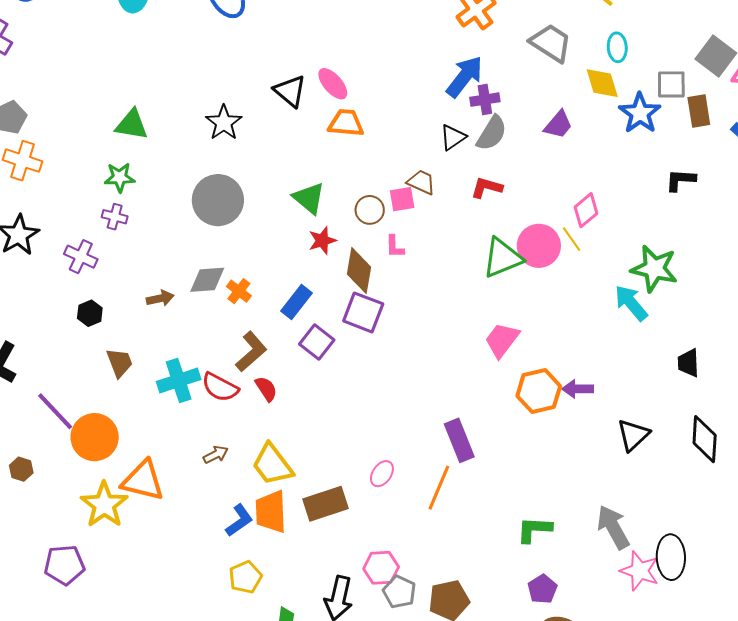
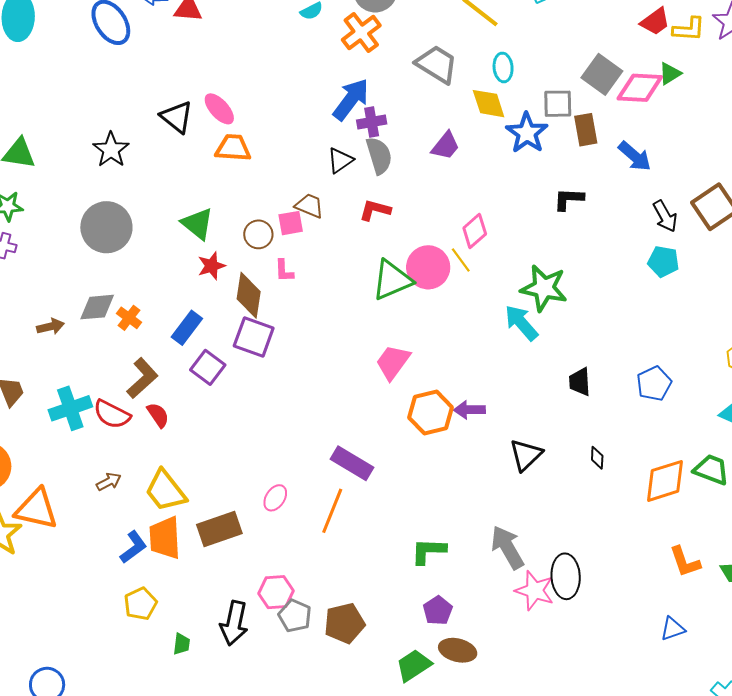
gray semicircle: (492, 133) -> (379, 156), turned -48
black diamond: (705, 439) -> (597, 458), size x0.5
purple rectangle: (459, 440) -> (352, 463), turned -36

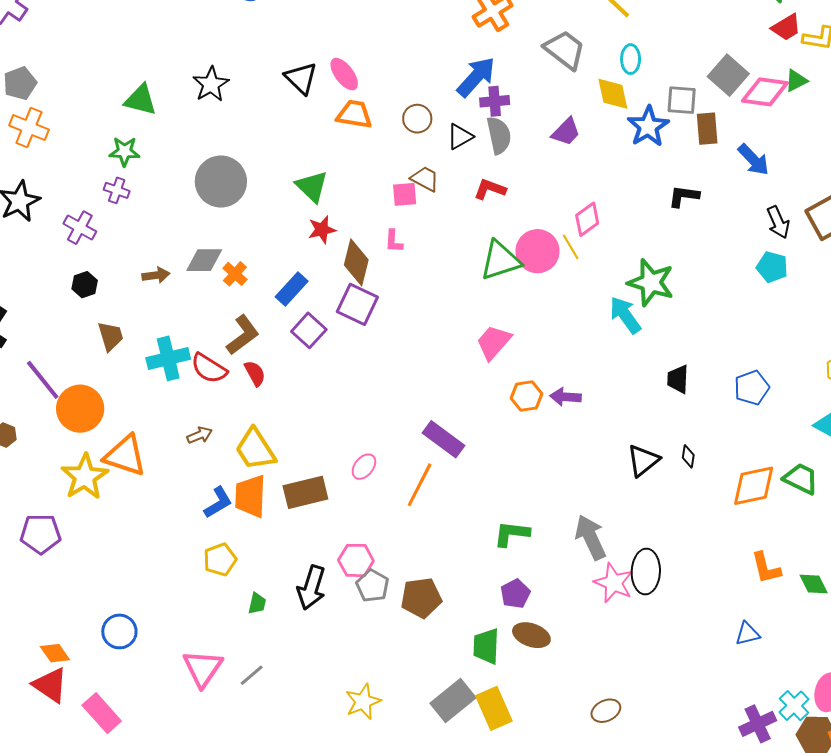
black star: (111, 150) -> (211, 84), moved
brown circle: (258, 234) -> (417, 119), moved
orange hexagon: (431, 413) -> (526, 396), size x0.7
black triangle: (526, 455) -> (643, 460), moved
green trapezoid: (414, 665) -> (486, 646), turned -60

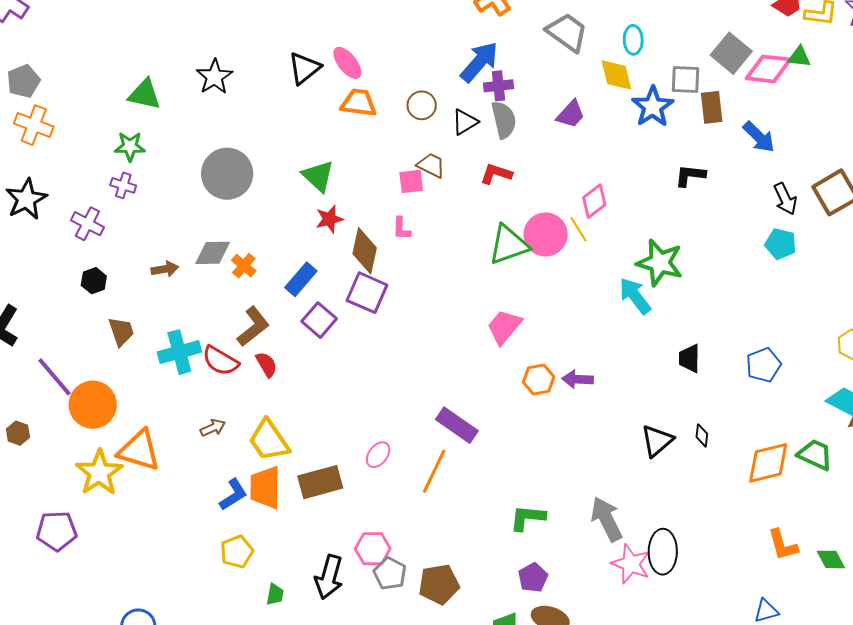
black triangle: (301, 78) -> (304, 68), turned 39
green triangle: (796, 81) -> (799, 57), turned 35

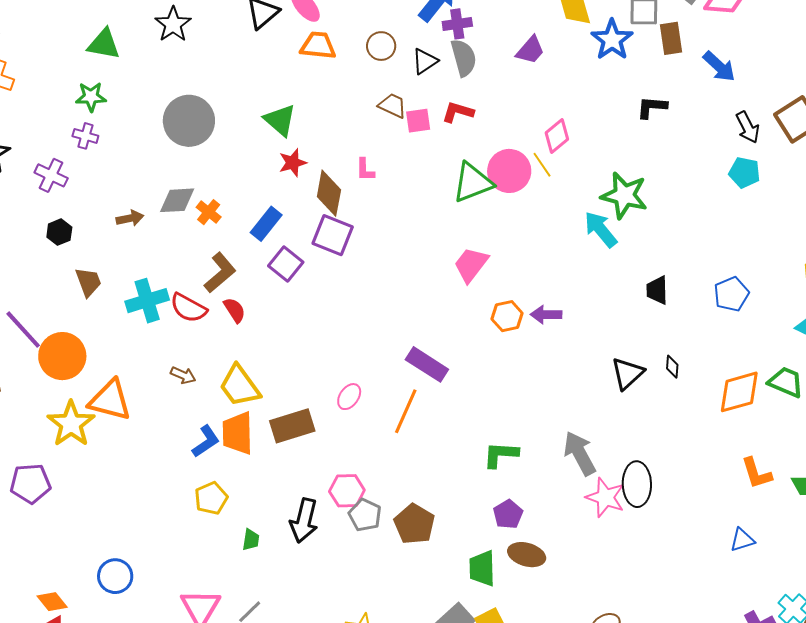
pink square: (411, 181) -> (418, 121), moved
brown arrow: (213, 428) -> (183, 375), turned 50
brown pentagon: (439, 584) -> (414, 524), turned -30

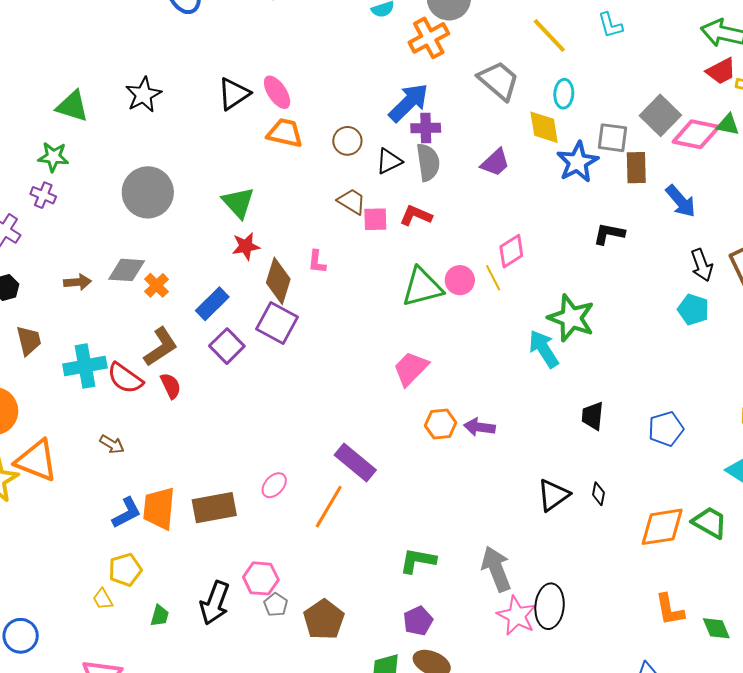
pink circle: (509, 171) -> (460, 280), size x0.7
yellow trapezoid: (240, 386) -> (103, 599), moved, size x0.5
gray pentagon: (365, 515) -> (276, 605), size x0.7

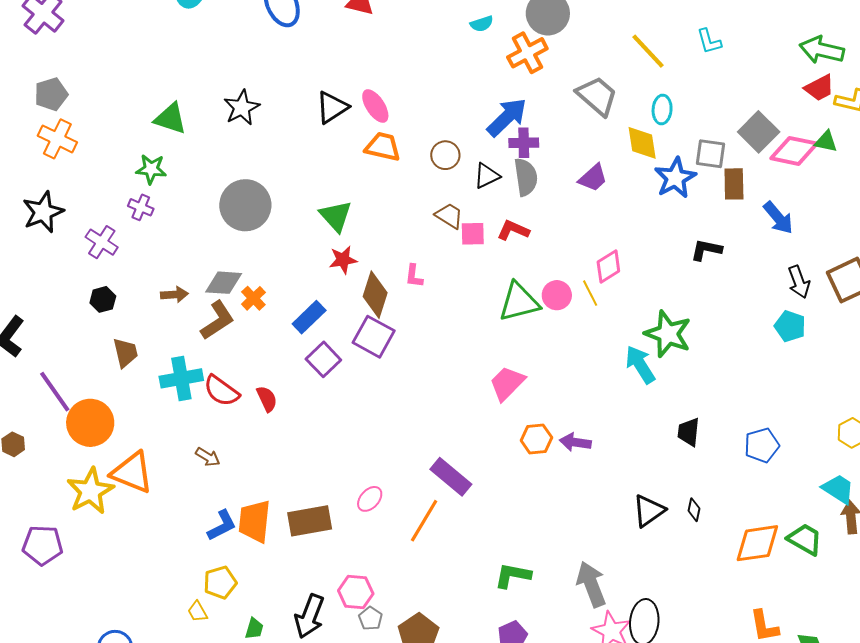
brown L-shape: (161, 347) -> (217, 320), moved

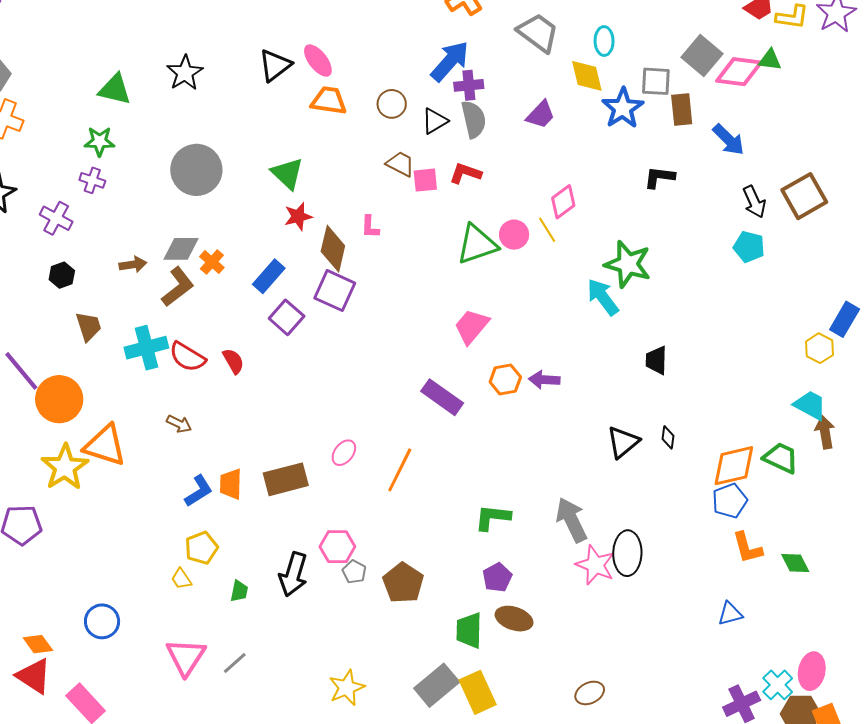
blue pentagon: (762, 445) -> (730, 501), moved
purple rectangle: (451, 477) -> (442, 397), moved
orange trapezoid: (254, 521) -> (231, 484), size x0.7

